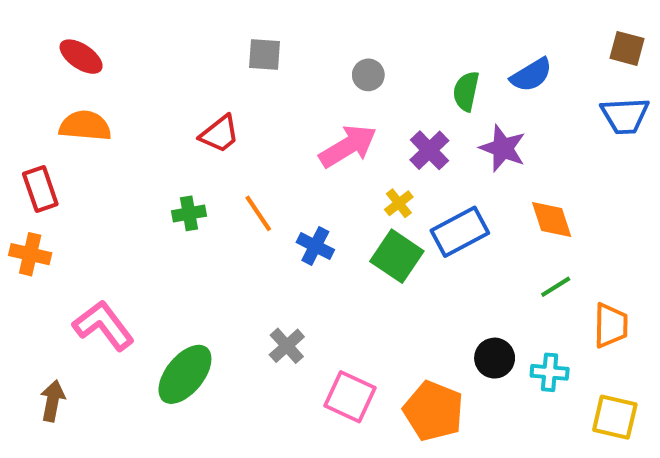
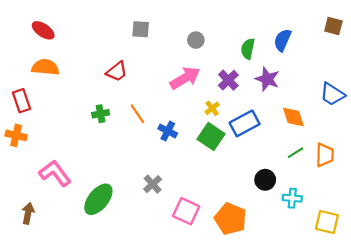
blue semicircle: (531, 75) -> (283, 40), turned 145
blue trapezoid: (625, 116) -> (332, 94), moved, turned 36
orange trapezoid: (611, 325) -> (325, 155), moved
black circle: (495, 358) -> (265, 180), moved

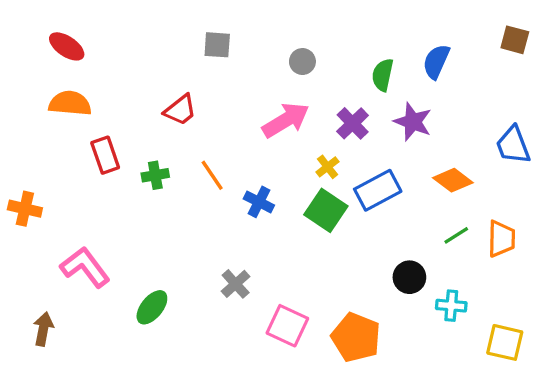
blue trapezoid: (332, 94) -> (513, 145), turned 36
red rectangle: (21, 101) -> (105, 155), moved
orange diamond: (293, 117) -> (453, 180), turned -35
green ellipse: (98, 199) -> (152, 307), size x0.7

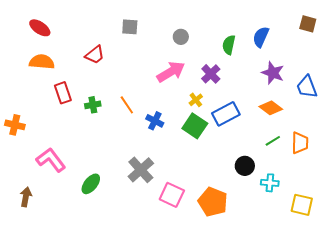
red trapezoid: (180, 110) -> (95, 55), moved
purple star: (413, 122) -> (273, 73), moved
gray cross: (236, 284) -> (141, 170), size x1.5

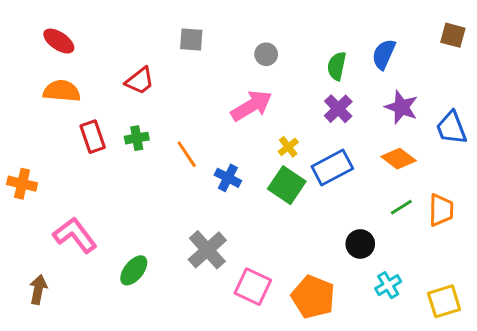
purple cross: (211, 74) -> (338, 109), moved
green cross: (93, 105) -> (137, 138), moved
cyan cross: (270, 183) -> (388, 285), moved, turned -36
yellow square: (302, 205) -> (444, 301), turned -30

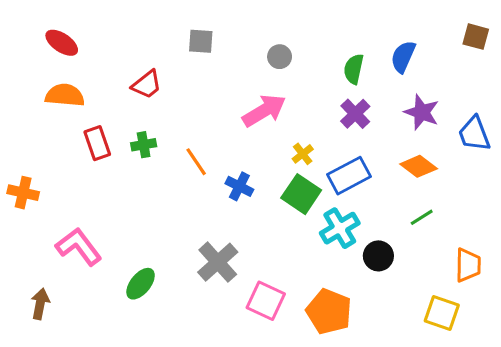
orange trapezoid: (441, 210) -> (468, 265), moved
cyan cross: (388, 285) -> (340, 228), moved, size x1.4
yellow square: (444, 301) -> (442, 313), moved, turned 36

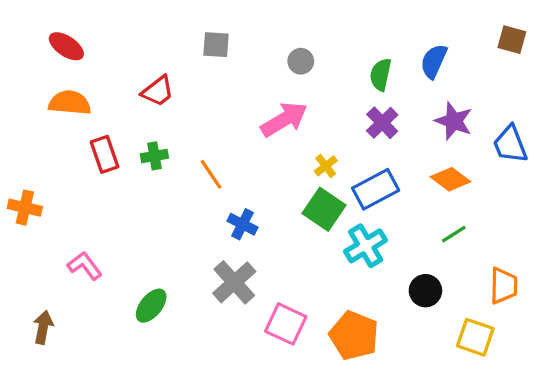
blue cross: (239, 186) -> (243, 224), moved
pink L-shape: (79, 247) -> (85, 266), size x0.7
black circle: (378, 256) -> (425, 291), moved

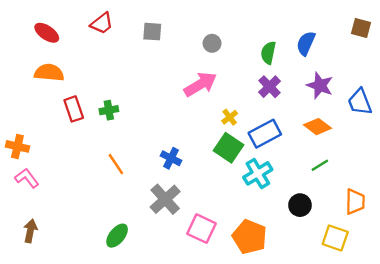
red trapezoid: (158, 91) -> (102, 23), moved
orange line: (211, 174) -> (116, 164), moved
pink L-shape: (85, 266) -> (27, 178), moved
green ellipse: (151, 306) -> (117, 236), moved

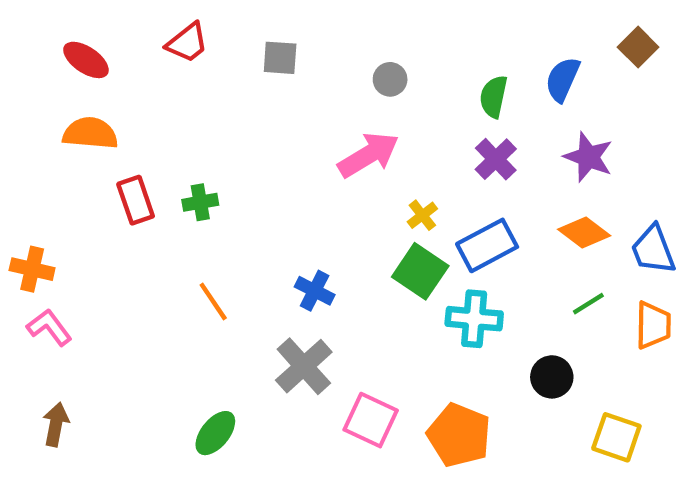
brown square: (361, 28) -> (638, 47), moved, turned 30
blue trapezoid: (360, 102) -> (653, 250), moved
cyan cross: (258, 173) -> (474, 319), turned 36
orange trapezoid: (355, 202) -> (653, 325), moved

